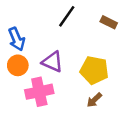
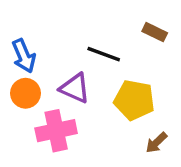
black line: (67, 16) -> (104, 54), moved, turned 75
brown arrow: (94, 100) -> (156, 143), moved

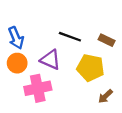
brown rectangle: (155, 32) -> (107, 40), moved

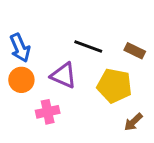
pink cross: (38, 88) -> (48, 112), size x0.7

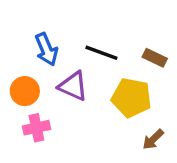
blue arrow: (20, 48) -> (46, 49), moved
pink cross: (48, 112) -> (36, 128), moved

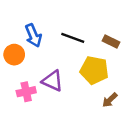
purple triangle: (73, 86) -> (52, 81), moved
orange circle: (25, 91) -> (14, 55), moved

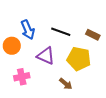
purple triangle: (52, 81) -> (46, 56), moved
brown arrow: (110, 100) -> (66, 84), moved, turned -96

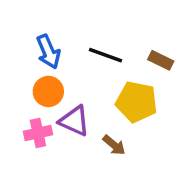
orange circle: (12, 46) -> (48, 91), moved
purple triangle: (46, 56) -> (74, 121), moved

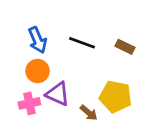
yellow pentagon: (137, 102) -> (116, 97), moved

